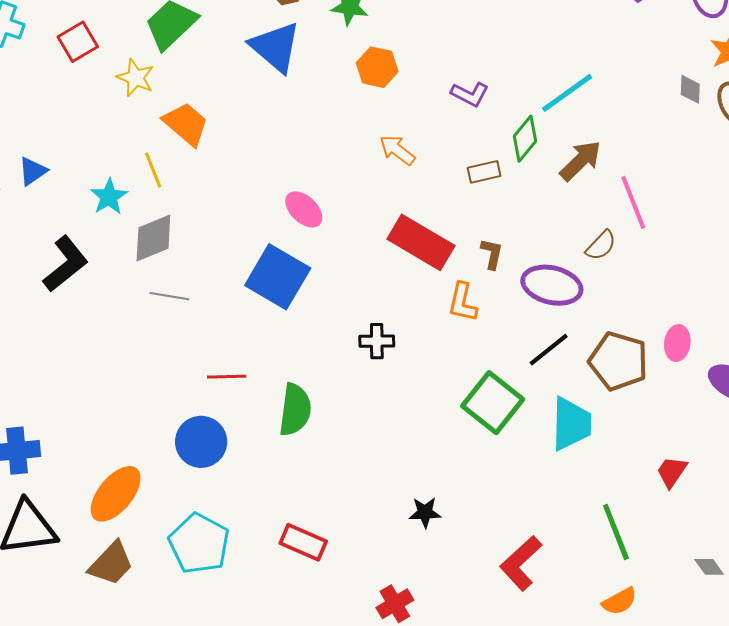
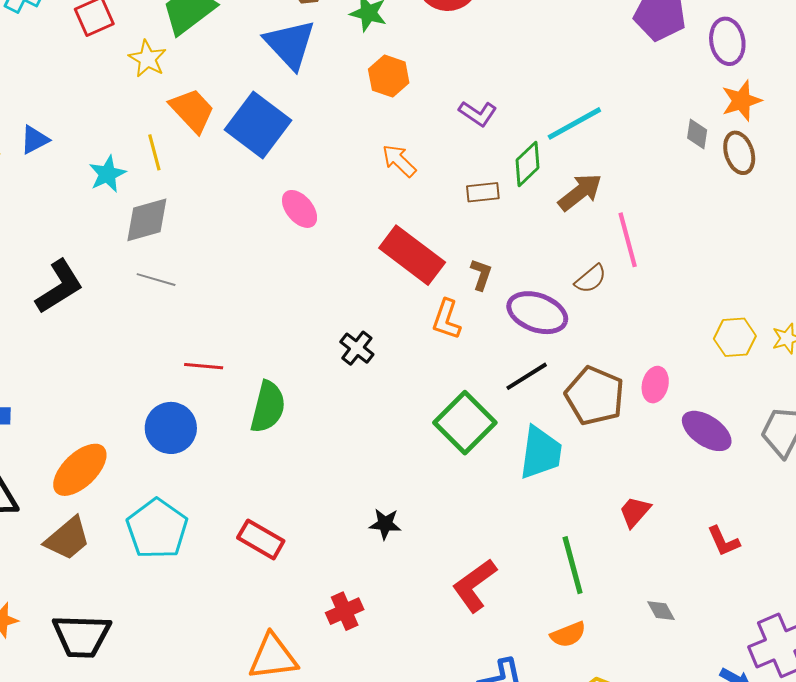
black L-shape: (66, 264) -> (59, 287), moved
blue square: (278, 277) -> (258, 125), moved
black cross: (377, 341) -> (357, 348), turned 32

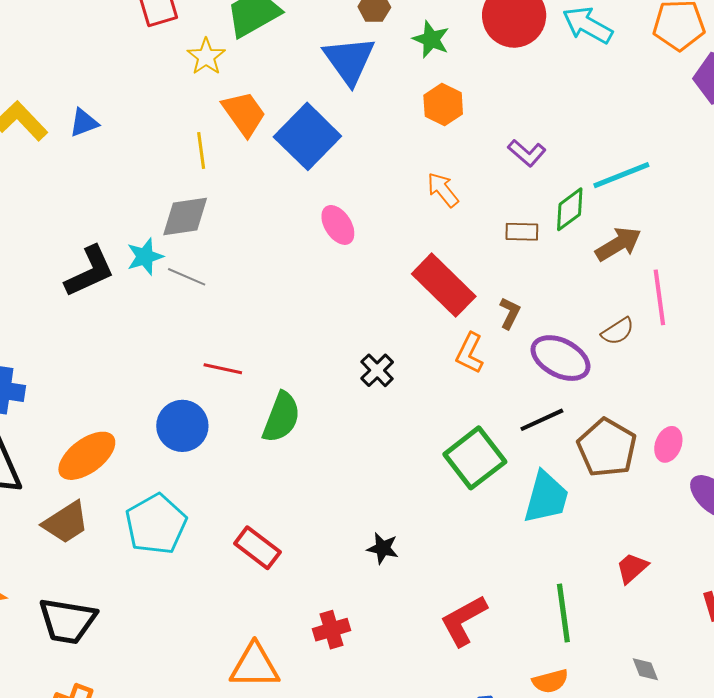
cyan star: (107, 174) -> (145, 257), moved

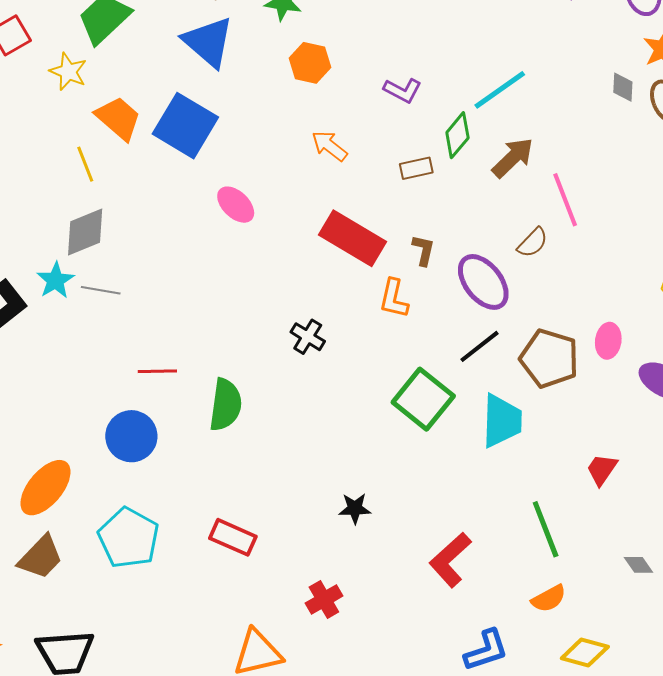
purple ellipse: (561, 358) -> (483, 282), turned 38

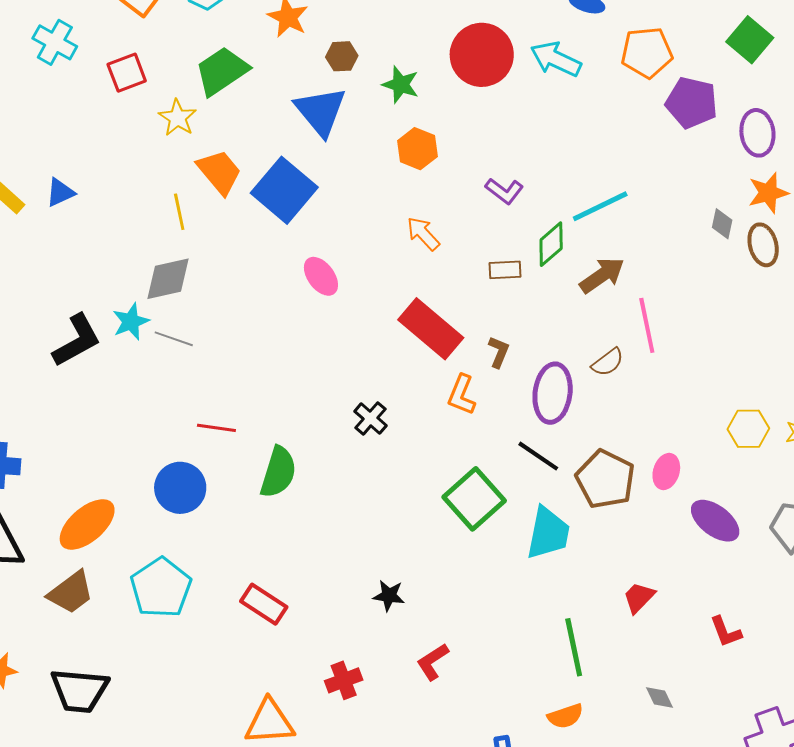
purple ellipse: (483, 282) -> (553, 393), turned 36
black line: (479, 346) -> (538, 456), turned 63
red L-shape: (450, 560) -> (433, 662), moved, size x0.7

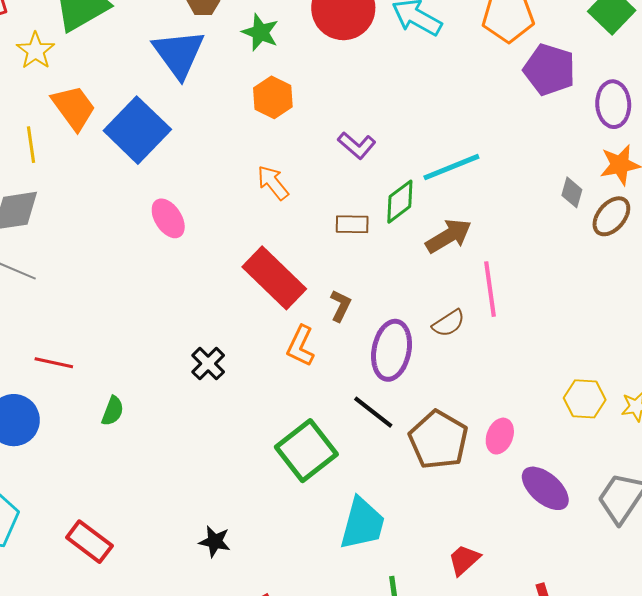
brown ellipse: (763, 245) -> (611, 216), turned 51
green semicircle: (278, 472) -> (113, 411), size x0.6
cyan trapezoid: (548, 533) -> (362, 524), moved

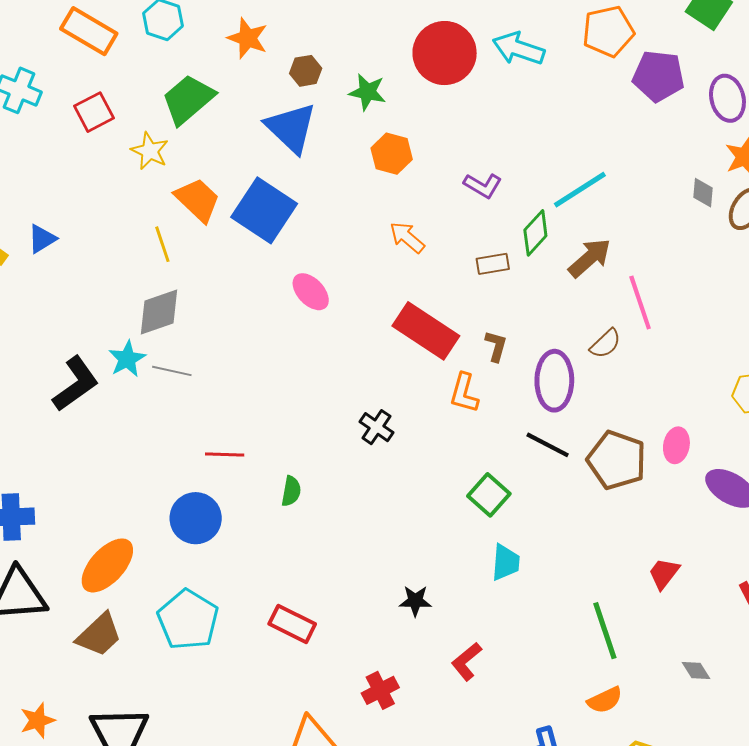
green square: (306, 451) -> (489, 495), size x0.7
cyan trapezoid: (362, 524) -> (506, 562), moved, size x0.7

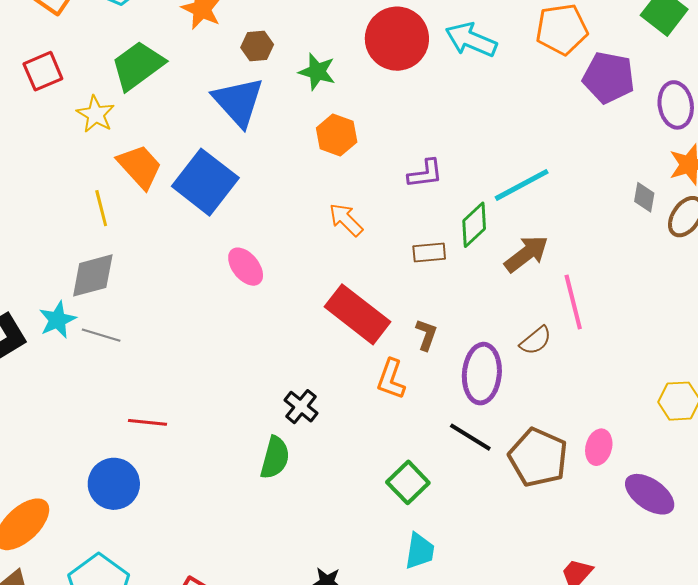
purple L-shape: (483, 186) -> (425, 174), turned -42
green semicircle: (291, 491) -> (275, 458), moved, size x1.4

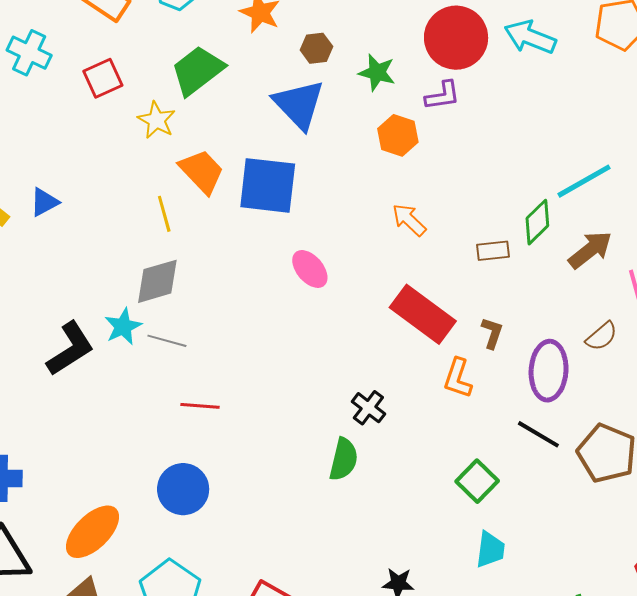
purple L-shape: (425, 174) -> (443, 96), moved
blue square: (205, 182) -> (268, 185), turned -30
red line: (148, 422) -> (200, 406), moved

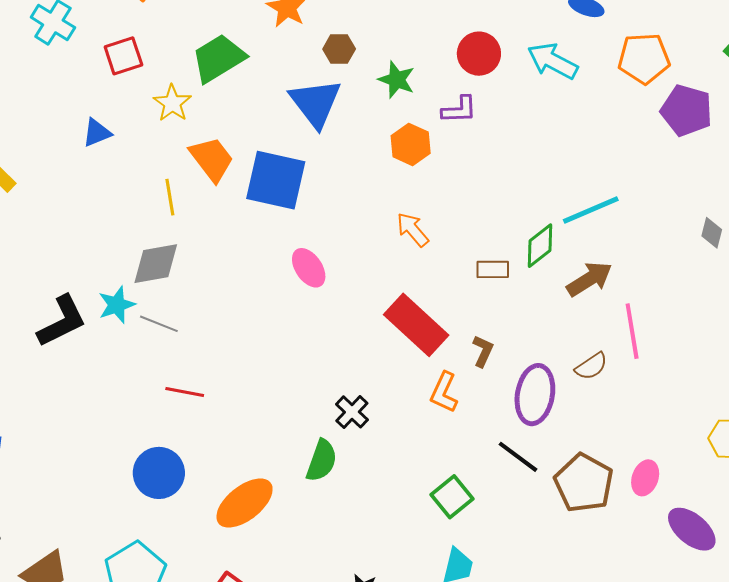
red circle: (456, 38) -> (479, 54), size x0.7
blue triangle: (44, 202) -> (97, 133), moved
orange ellipse: (93, 532) -> (245, 503), moved

